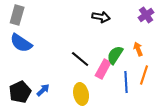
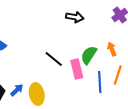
pink rectangle: (103, 69) -> (77, 69), turned -42
yellow ellipse: (81, 94) -> (37, 94), moved

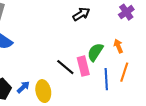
black arrow: (75, 17) -> (81, 14), turned -42
black line: (54, 59) -> (65, 67), moved

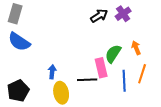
purple cross: (126, 12) -> (123, 14), moved
black line: (65, 67) -> (87, 80), moved, turned -42
blue arrow: (23, 87) -> (52, 72), moved, turned -40

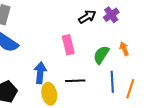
pink rectangle: (101, 68) -> (68, 45), moved
blue arrow: (52, 72) -> (40, 73), size x1.5
orange line: (142, 74) -> (130, 89), moved

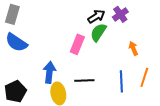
pink rectangle: (68, 45) -> (77, 44), turned 36
green semicircle: (101, 55) -> (98, 32), moved
orange line: (130, 89) -> (144, 77), moved

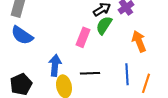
orange arrow: (133, 48) -> (139, 41), size x1.5
orange line: (144, 77) -> (146, 83), moved

